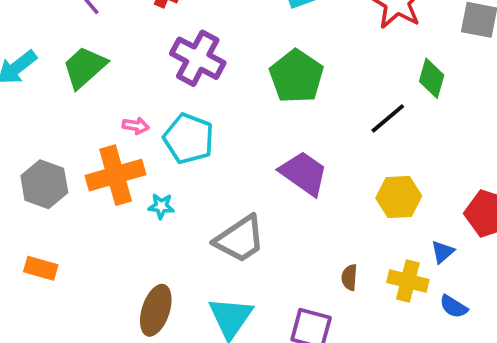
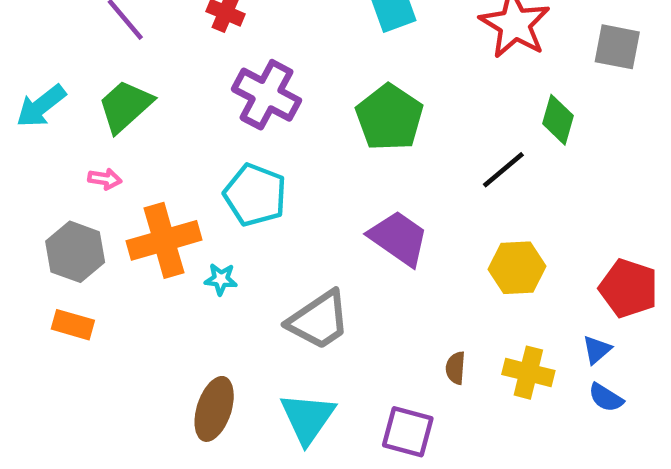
pink arrow: (136, 126) -> (105, 179), moved
blue triangle: (443, 252) -> (597, 350), moved
orange rectangle: (41, 268) -> (73, 325), moved
blue semicircle: (454, 307) -> (606, 398), moved

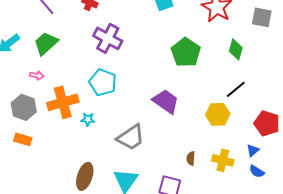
green pentagon: (389, 117) -> (186, 52), moved
black line: (503, 170) -> (236, 89), moved

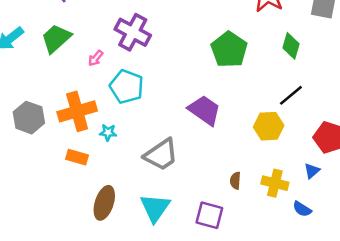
pink arrow: (37, 75) -> (96, 58), moved, turned 120
orange rectangle: (23, 139) -> (77, 157), moved
blue semicircle: (257, 171) -> (302, 209), moved

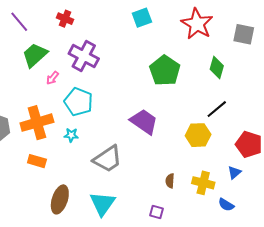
green trapezoid: (56, 38) -> (35, 55), moved
cyan star: (108, 132) -> (71, 135), moved
purple square: (209, 215) -> (156, 212), moved, size x0.6

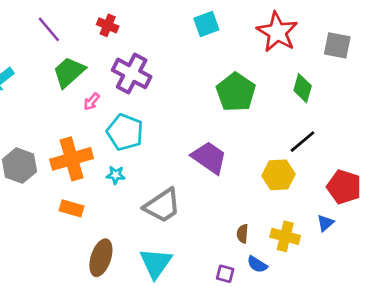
blue semicircle: (226, 205) -> (257, 264), moved

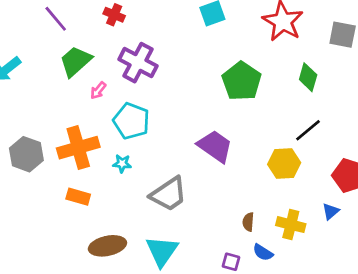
brown ellipse: (101, 258) -> (107, 246), turned 60

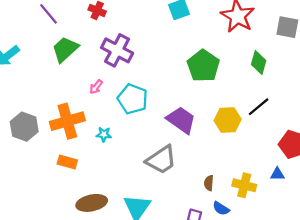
pink arrow: (98, 90) -> (96, 87), moved
cyan pentagon: (131, 121) -> (133, 99), moved
yellow hexagon: (284, 163) -> (228, 120), moved
gray trapezoid: (169, 194) -> (161, 160), moved
blue triangle: (331, 211) -> (277, 174), turned 40

